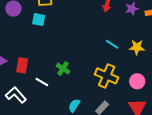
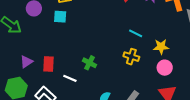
yellow star: (137, 47) -> (161, 47), moved
yellow cross: (107, 76) -> (131, 57), moved, size x0.7

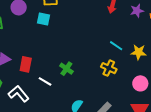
yellow star: (161, 47) -> (139, 52), moved

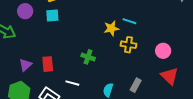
yellow star: (139, 52) -> (111, 28), moved
white line: (45, 81) -> (72, 83), moved

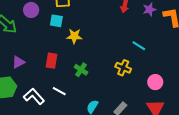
cyan line: (129, 21) -> (139, 46), moved
yellow star: (111, 28) -> (74, 36), moved
red rectangle: (48, 64) -> (52, 61), moved

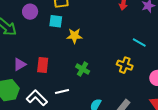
red rectangle: (52, 61) -> (43, 65), moved
white line: (59, 91) -> (62, 91), turned -40

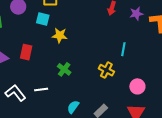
cyan line: (139, 42) -> (123, 49), turned 64
red rectangle: (43, 65) -> (26, 52), moved

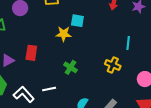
cyan square: (43, 19) -> (77, 21), moved

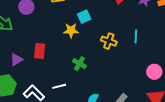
cyan square: (77, 21) -> (84, 17), turned -32
yellow cross: (113, 65) -> (109, 41), moved

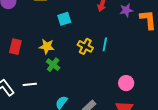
yellow star: (71, 30) -> (47, 46), moved
cyan line: (136, 36) -> (105, 44), moved

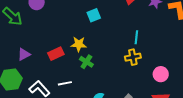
yellow cross: (85, 46) -> (133, 57), moved, turned -35
red rectangle: (15, 47) -> (56, 54), moved, turned 56

